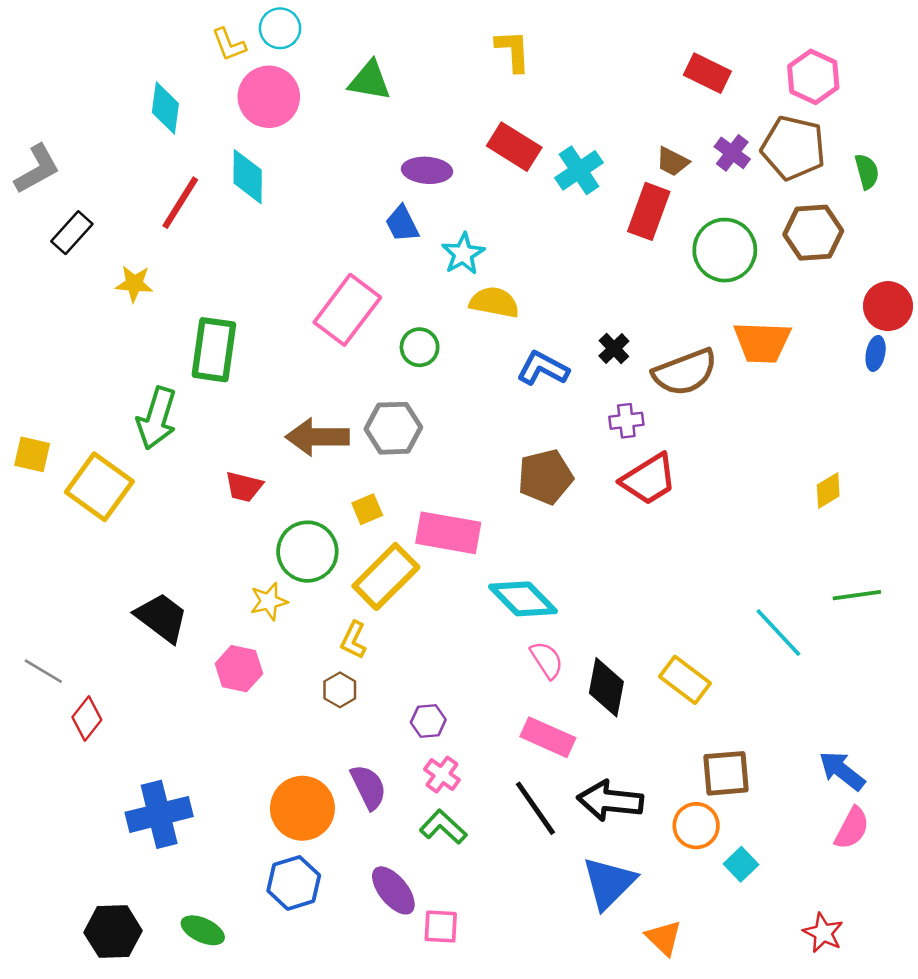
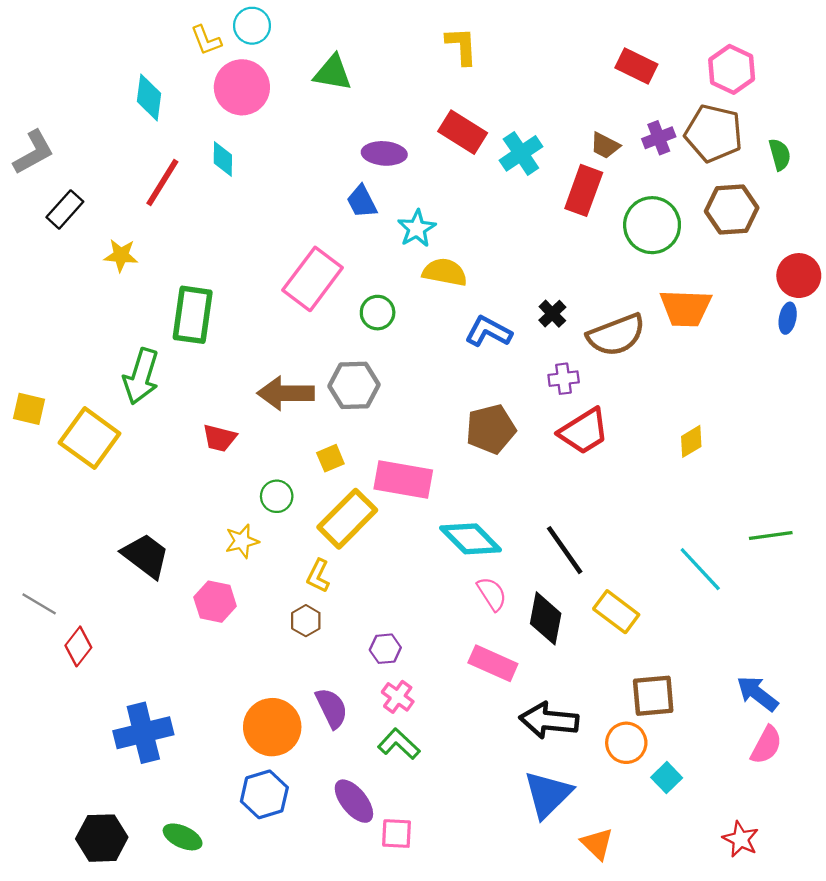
purple cross: (732, 153) -> (659, 138), turned 32
cyan diamond: (248, 177) -> (223, 159), size x0.7
yellow diamond: (828, 490) -> (691, 441), moved
green circle: (307, 552) -> (277, 496), size x0.6
black line: (535, 808) -> (565, 550), moved

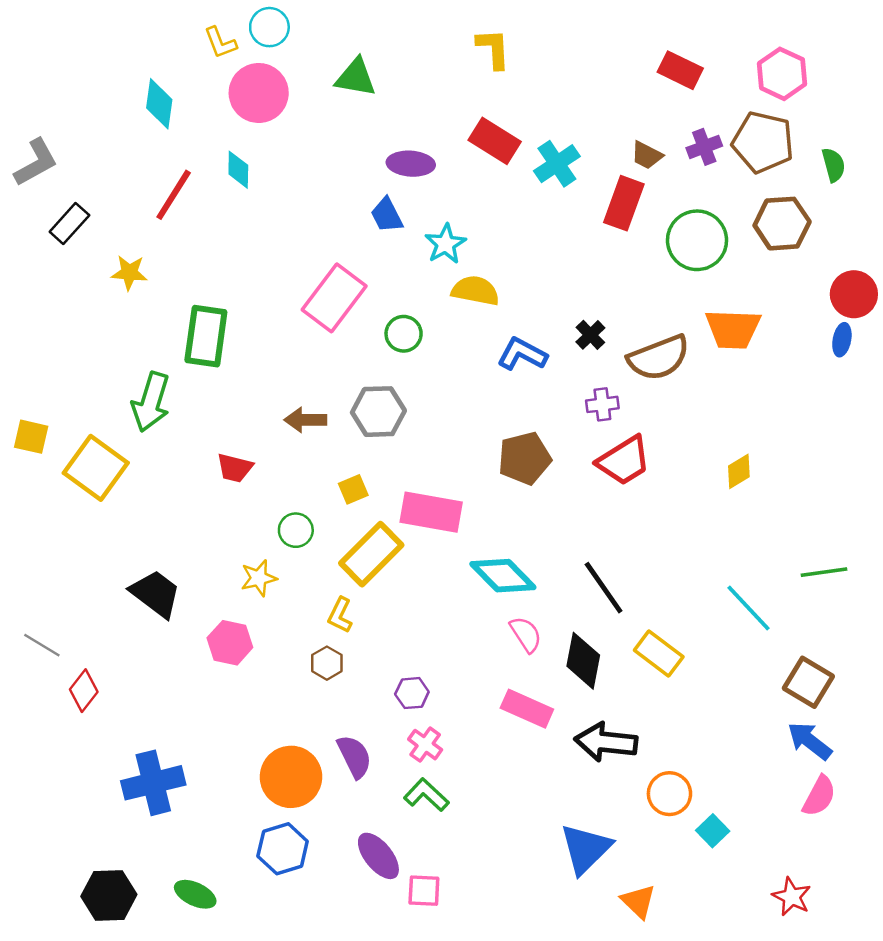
brown arrow: (286, 393) -> (305, 420), size x0.7
brown square: (653, 696) -> (808, 682), moved, turned 36
black arrow: (549, 720) -> (606, 742), moved

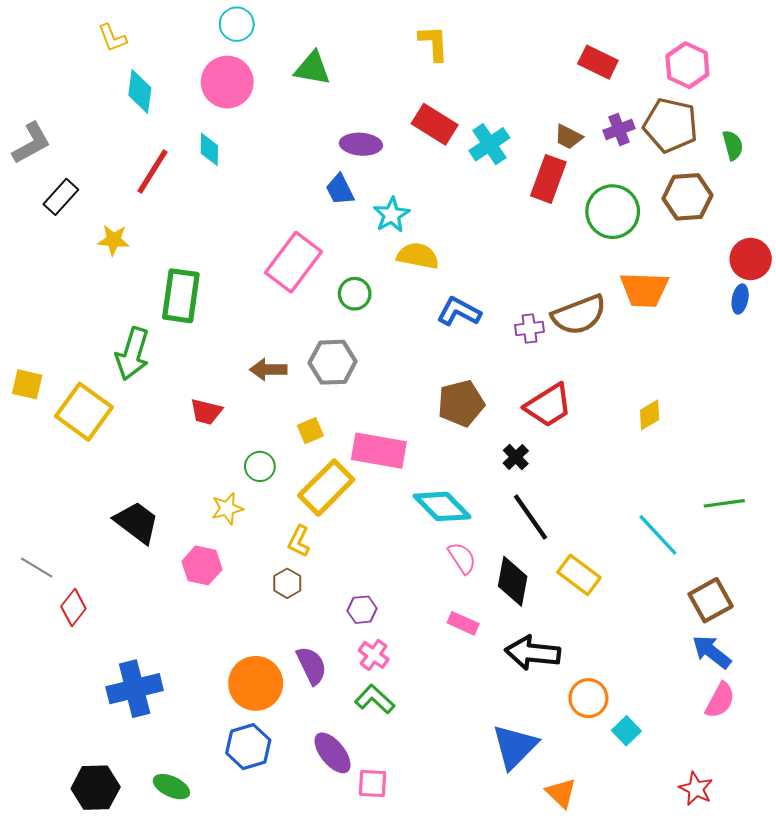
yellow L-shape: (220, 43) -> (112, 38), moved
black cross: (590, 335) -> (516, 457), moved
purple cross: (602, 404) -> (529, 328), moved
brown square: (808, 682) -> (711, 600), turned 30
pink rectangle: (527, 709) -> (463, 623), size x0.7

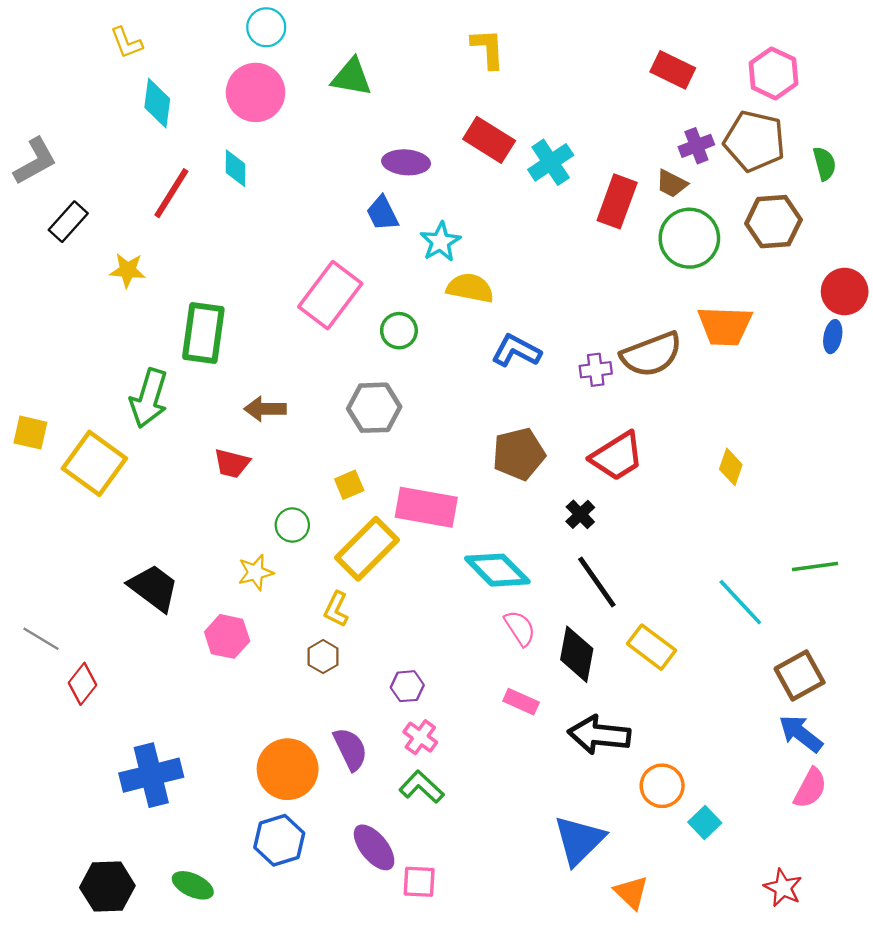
brown trapezoid: (568, 137) -> (672, 184), moved
brown arrow: (268, 370) -> (265, 409), moved
yellow diamond: (650, 415) -> (731, 467), turned -40

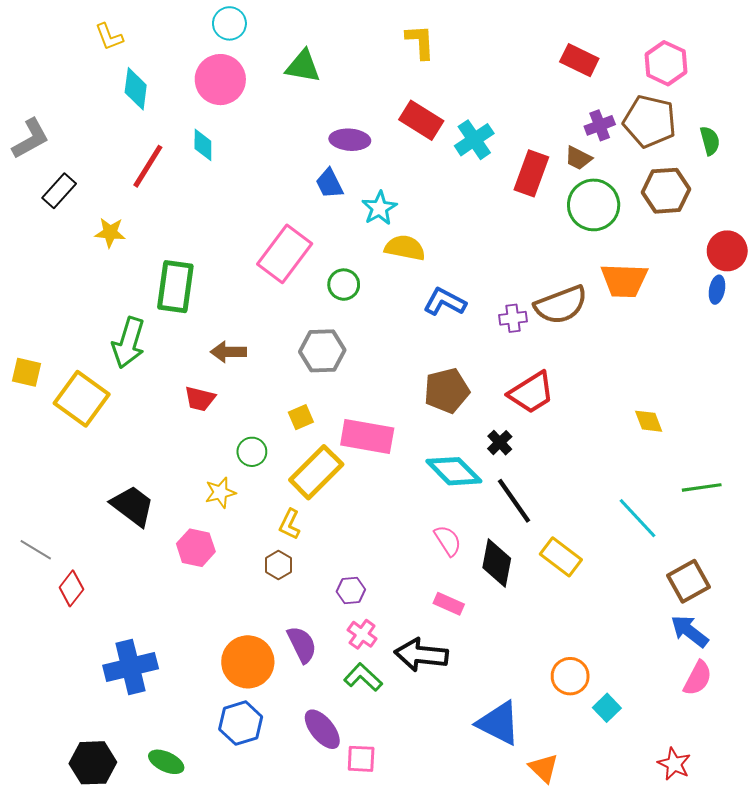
yellow diamond: (731, 467) -> (649, 421), moved, turned -40
cyan diamond: (497, 570) -> (454, 471), moved
black arrow: (599, 735) -> (421, 655), moved
blue triangle: (579, 840) -> (499, 723), turned -48

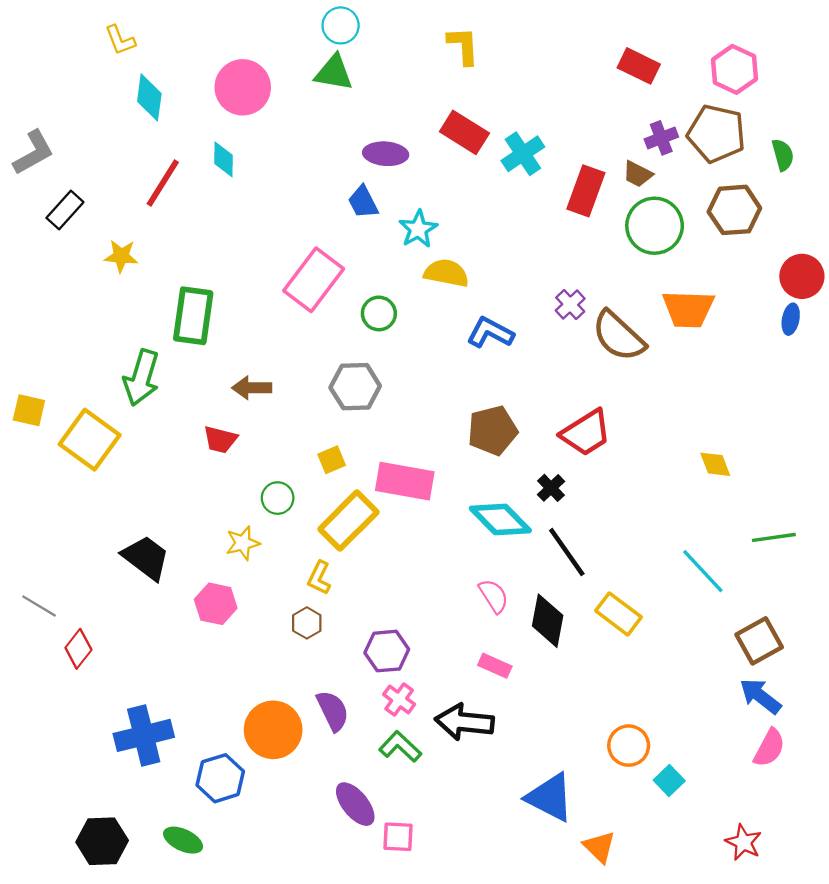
cyan circle: (229, 23) -> (341, 25), moved
brown semicircle: (561, 305) -> (619, 336), turned 64
purple cross: (513, 318) -> (570, 305), moved, turned -36
purple hexagon: (351, 590) -> (387, 651), size x1.4
blue hexagon: (241, 723) -> (220, 778), moved

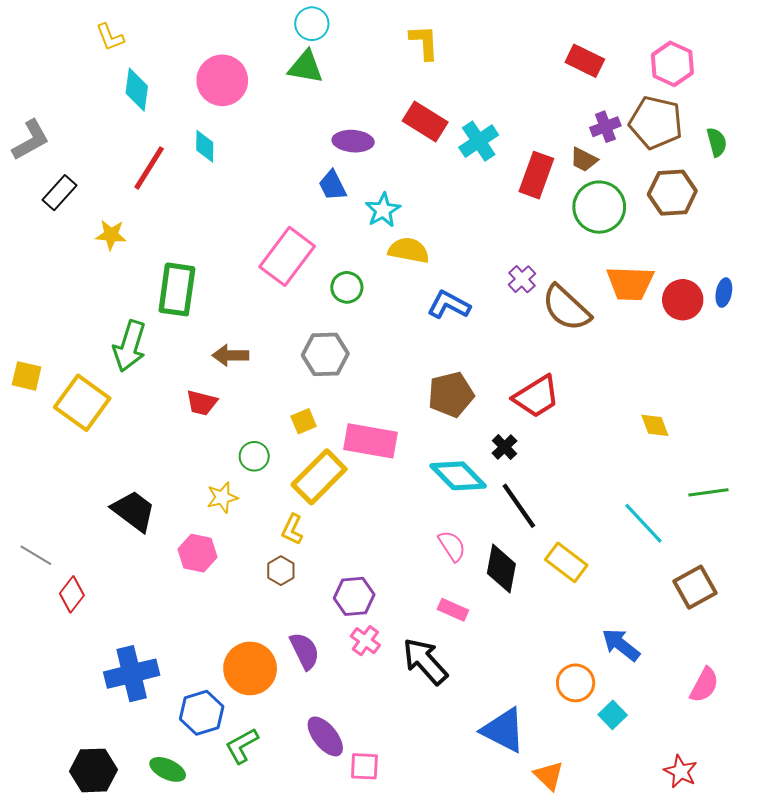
red circle: (802, 276) -> (683, 300), moved
blue arrow: (760, 696) -> (621, 645), moved
black arrow: (464, 722) -> (425, 661), turned 42
green L-shape: (400, 747) -> (242, 746), moved, turned -72

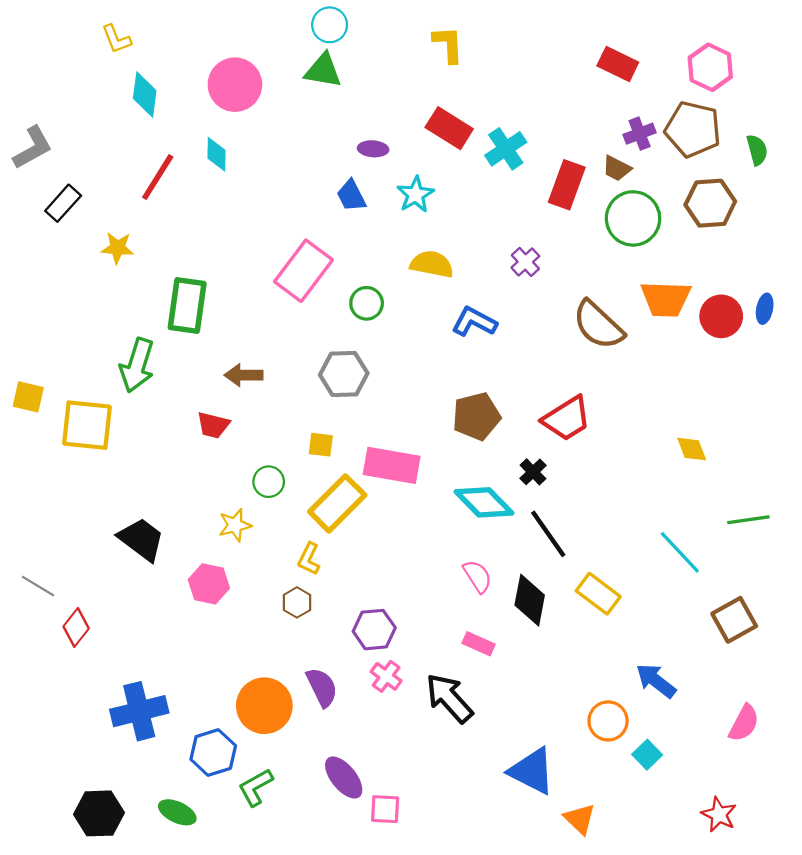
purple ellipse: (353, 141) -> (373, 149), size x0.7
cyan star: (383, 210) -> (415, 195), moved
purple cross: (522, 279) -> (525, 262), moved
yellow square: (82, 403) -> (87, 425), turned -30
yellow square: (304, 421) -> (321, 445), turned 30

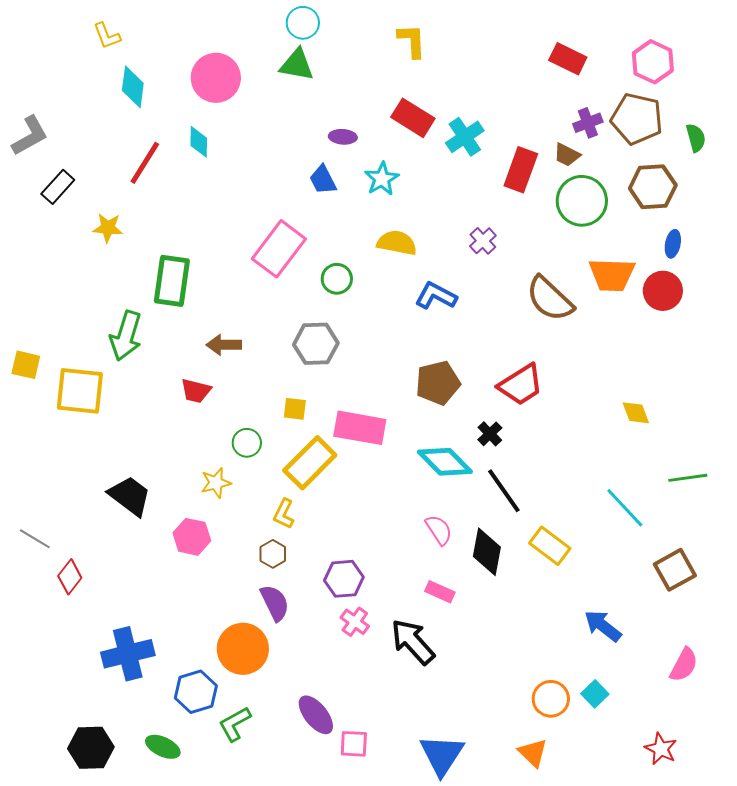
blue ellipse: (765, 309) -> (673, 244), moved
purple semicircle: (322, 687) -> (275, 603), moved
orange circle: (608, 721) -> (551, 699), moved
blue triangle: (532, 771) -> (442, 755), moved, turned 36

